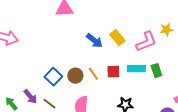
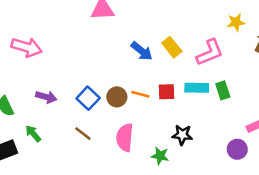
yellow star: (166, 30) -> (236, 22), moved
orange line: (93, 74) -> (140, 94), turned -40
purple arrow: (30, 97) -> (46, 97), moved, turned -35

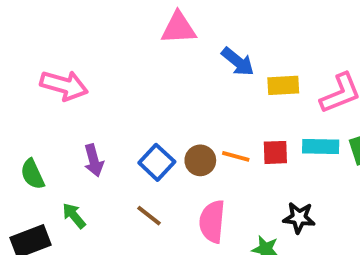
yellow rectangle: (172, 47) -> (283, 85), turned -54
blue arrow: (142, 51) -> (238, 62), moved
purple arrow: (46, 97) -> (94, 160), turned 60

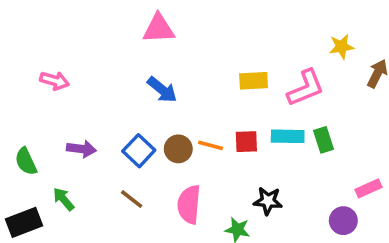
blue arrow: (238, 62) -> (162, 90), moved
pink arrow: (64, 85) -> (55, 81), size x0.7
purple arrow: (94, 160) -> (81, 149), turned -68

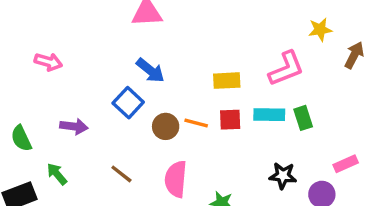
yellow rectangle: (254, 81) -> (227, 81), moved
blue square: (139, 151) -> (128, 103), moved
black star: (268, 201) -> (283, 176), moved

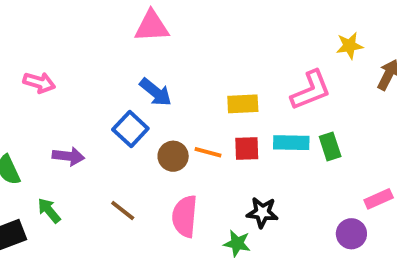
black star: (283, 176) -> (262, 212), moved

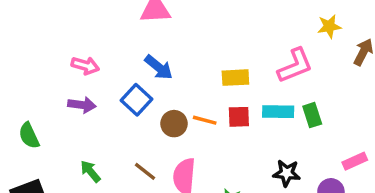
pink arrow: (39, 83) -> (85, 66), moved
purple arrow: (68, 156) -> (82, 105), moved
green arrow: (49, 210) -> (90, 171), moved
brown line: (123, 210) -> (145, 171), moved
black star: (262, 212) -> (287, 173), moved

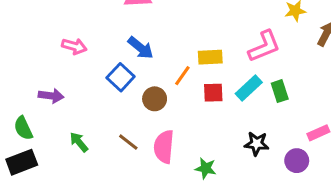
purple arrow: (82, 105) -> (51, 96), moved
cyan rectangle: (278, 112) -> (249, 88), turned -44
orange line: (205, 120) -> (182, 76), moved, turned -70
green semicircle: (29, 136) -> (23, 128), moved

